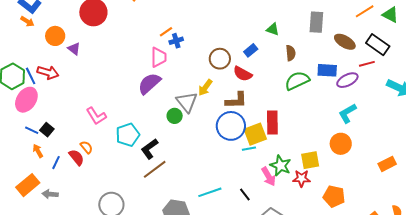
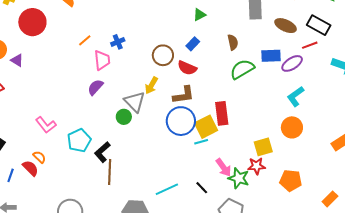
green triangle: (273, 29) -> (199, 15), moved, turned -40
orange line: (166, 32) -> (85, 40), moved
purple semicircle: (149, 84) -> (95, 87), size x0.7
green star: (281, 166) -> (239, 178), moved
brown line: (155, 169) -> (110, 172), turned -45

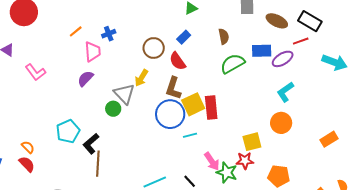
red semicircle: (187, 68) -> (178, 61), turned 30
brown L-shape: (184, 95) -> (173, 88), turned 115
pink L-shape: (46, 125) -> (35, 72), moved
yellow square: (206, 127) -> (193, 104), moved
red semicircle: (31, 168) -> (27, 164), moved

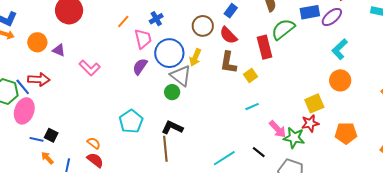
yellow square: (193, 104) -> (251, 75), size x0.6
red rectangle: (211, 107) -> (265, 47), moved
blue circle: (170, 114) -> (169, 53), moved
black L-shape: (91, 144) -> (172, 127), moved, turned 75

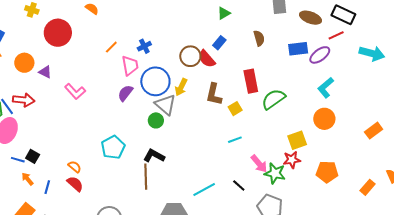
green semicircle: (283, 29) -> (273, 99), moved
red semicircle: (228, 35) -> (207, 59), moved

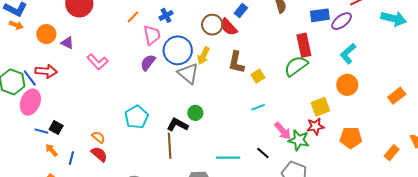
red rectangle: (251, 81) -> (304, 45), moved
green circle: (156, 120) -> (195, 113), moved
cyan line: (204, 190) -> (228, 158), turned 30

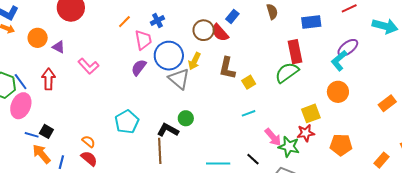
purple ellipse: (342, 21) -> (348, 48), moved
red arrow: (46, 71) -> (48, 79), moved, turned -95
orange arrow: (51, 150) -> (41, 154), size x1.5

